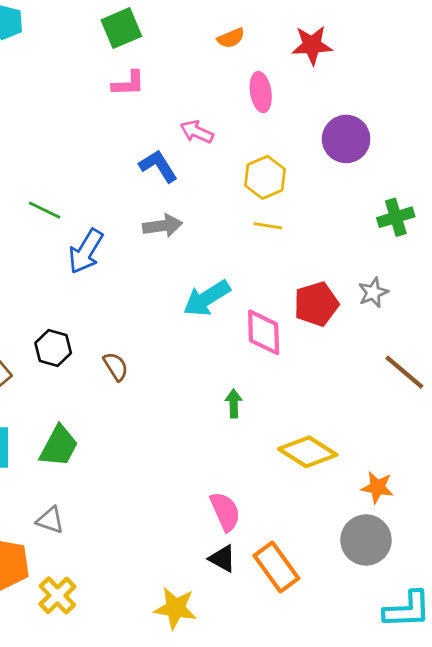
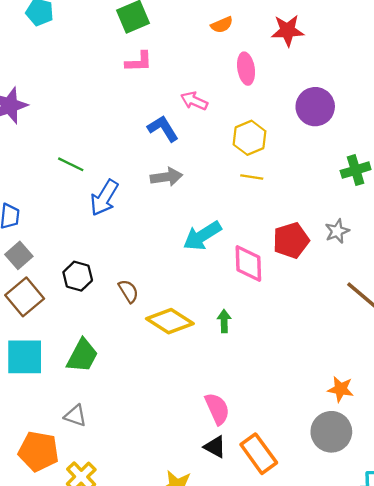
yellow diamond: (308, 452) -> (170, 321), moved

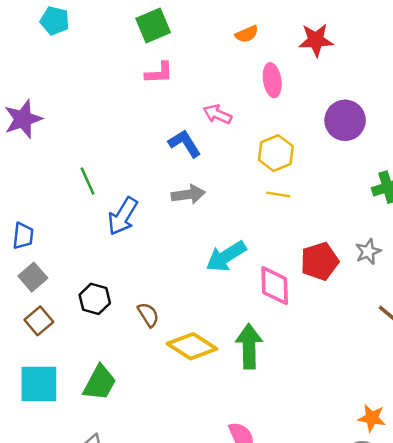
green line: (71, 164) -> (87, 181), turned 40
brown square: (25, 297) -> (39, 321), size x0.7
green arrow: (224, 321) -> (249, 346), size x1.8

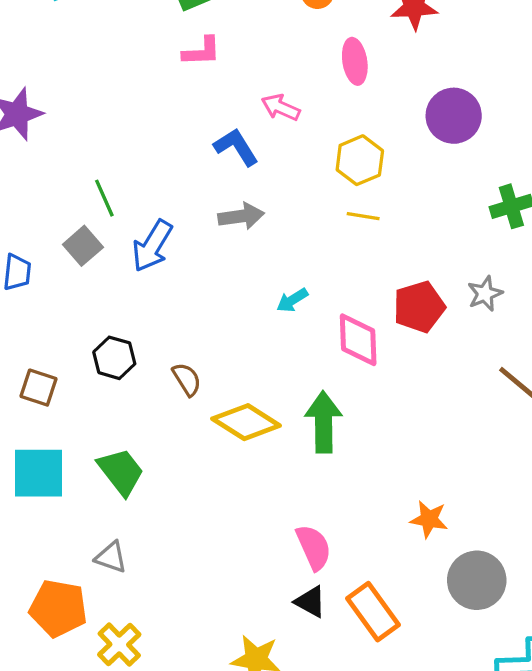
cyan arrow: (226, 256) -> (292, 300), size x0.6
gray square: (33, 277) -> (83, 246), moved
brown square: (39, 321) -> (39, 388), turned -32
green trapezoid: (100, 383) -> (121, 472), turned -66
orange star: (372, 418) -> (429, 519), moved

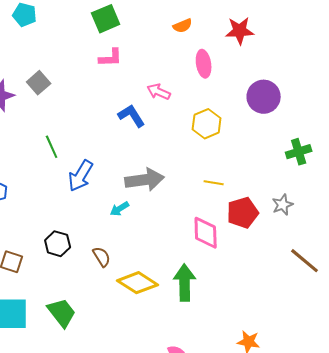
gray arrow: (241, 216) -> (145, 180), moved, size x1.4
yellow line: (363, 216) -> (214, 183), moved
gray square: (83, 246) -> (39, 83), moved
cyan arrow: (292, 300) -> (120, 209), moved

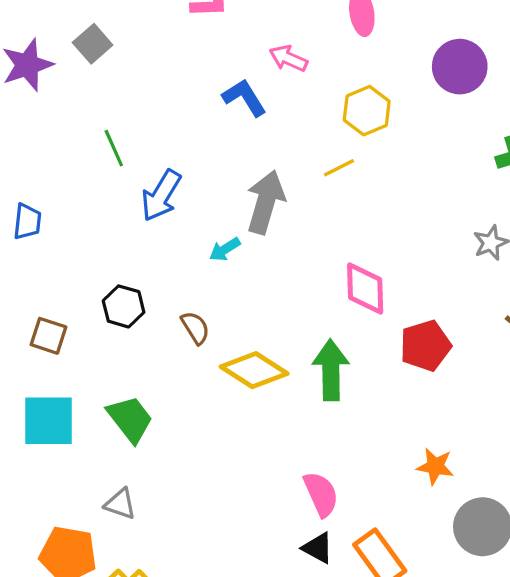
gray arrow: (145, 180) -> (266, 202), turned -66
yellow line: (214, 183) -> (339, 168), moved, turned -36
red pentagon: (243, 213) -> (425, 346), moved

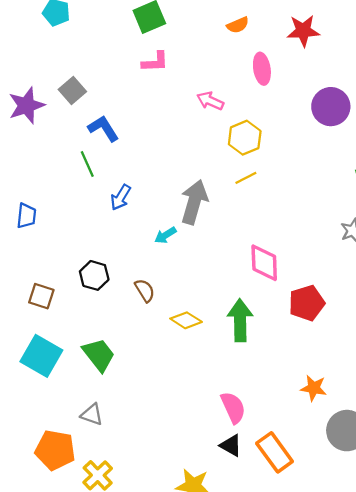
blue L-shape: (244, 98) -> (103, 128), moved
yellow hexagon: (367, 111) -> (245, 138), moved
blue arrow: (161, 195) -> (121, 197), size x0.7
yellow diamond: (254, 370) -> (186, 320), size x0.7
cyan square: (49, 421) -> (41, 356), turned 30

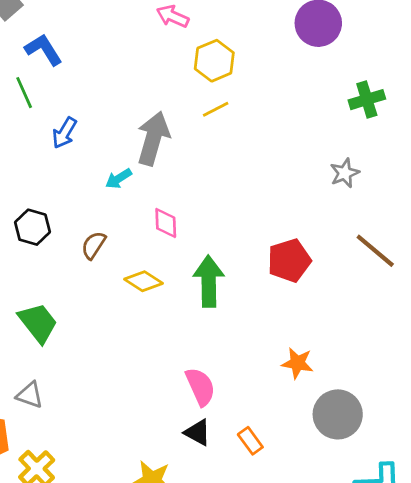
pink diamond: (264, 263) -> (166, 223), moved, size x0.7
brown semicircle: (145, 290) -> (94, 245), turned -115
orange rectangle: (275, 452) -> (250, 441), size x0.6

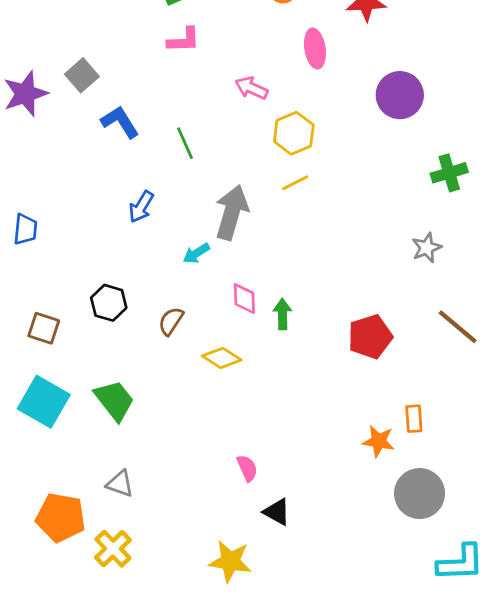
green line: (24, 93) -> (185, 143), moved
green arrow: (209, 281) -> (283, 314), moved, size x0.6
pink semicircle: (200, 387) -> (247, 468), moved, size x0.7
gray triangle: (30, 395) -> (120, 484), moved
orange rectangle: (250, 441) -> (414, 419), moved, turned 32

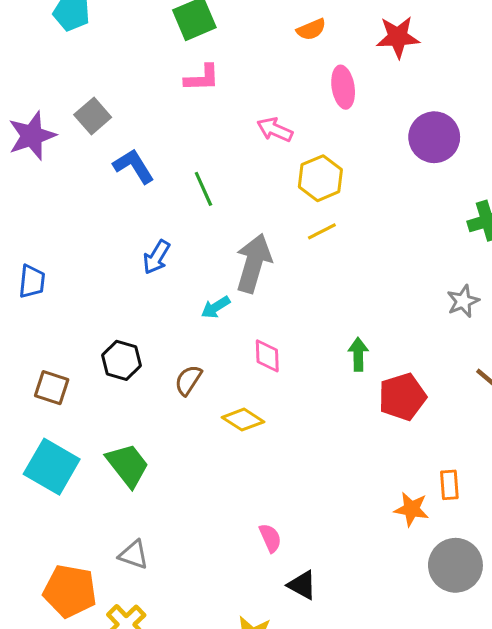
green arrow: (283, 314) -> (358, 354), moved

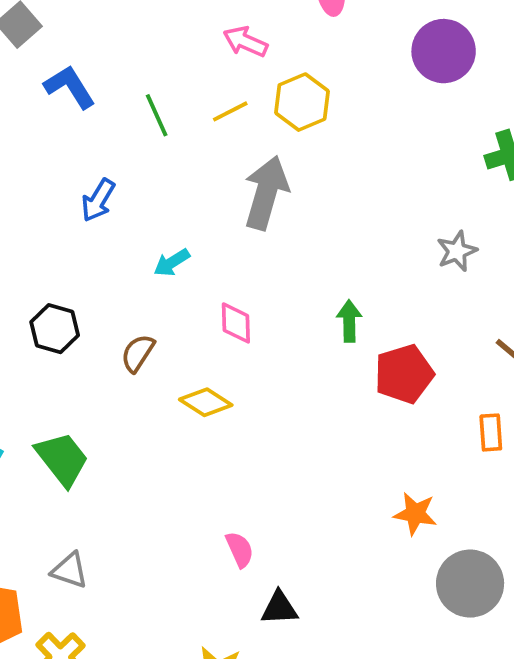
yellow line: (322, 231) -> (230, 111), moved
gray arrow: (254, 263) -> (266, 193), moved
gray star: (463, 301) -> (457, 251), moved
orange rectangle: (449, 485) -> (491, 432), moved
black triangle: (302, 585) -> (279, 608), turned -32

